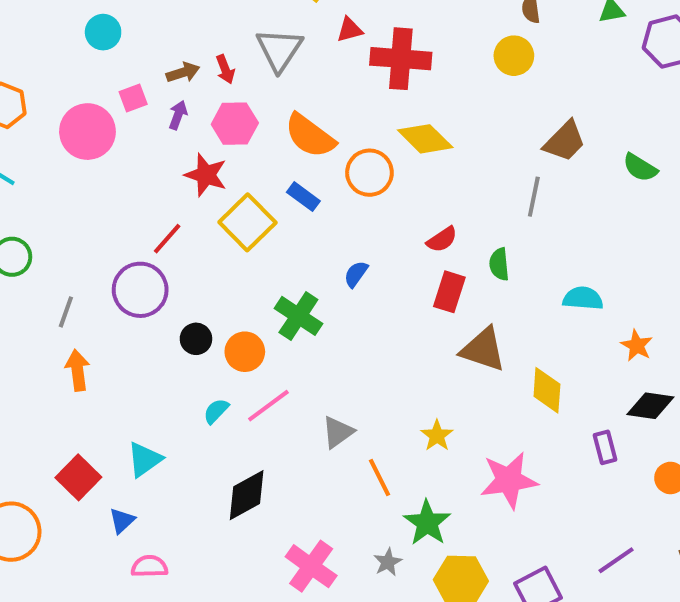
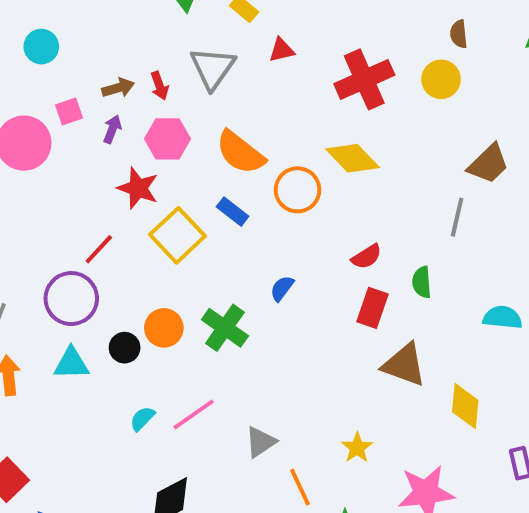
red cross: (401, 59) -> (364, 79), moved, turned -30
orange circle: (245, 352) -> (164, 328), moved
cyan triangle: (145, 459) -> (71, 363), moved, turned 33

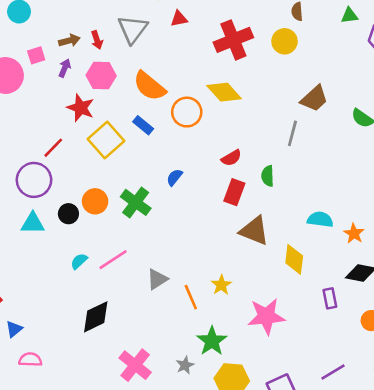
cyan semicircle: (502, 317) -> (320, 219), moved
orange line: (300, 487) -> (191, 297), moved

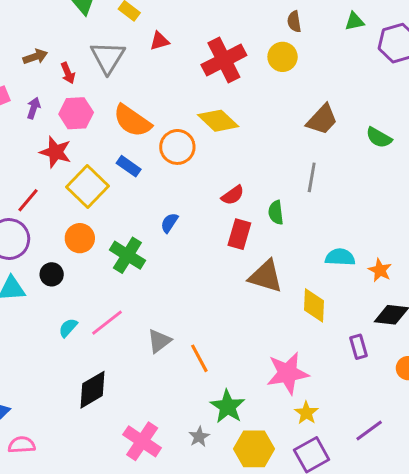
brown arrow: (69, 41) -> (35, 57), moved
gray line: (292, 133) -> (312, 177), moved
orange circle: (95, 201) -> (80, 238), moved
yellow star: (221, 285) -> (306, 413), moved

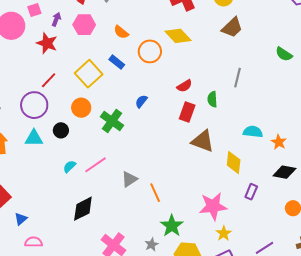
brown trapezoid: (322, 120) -> (232, 27), moved
orange semicircle: (132, 121) -> (121, 32), size x0.6
red star: (56, 152) -> (47, 43), moved
purple rectangle: (359, 347) -> (251, 192), moved, turned 35

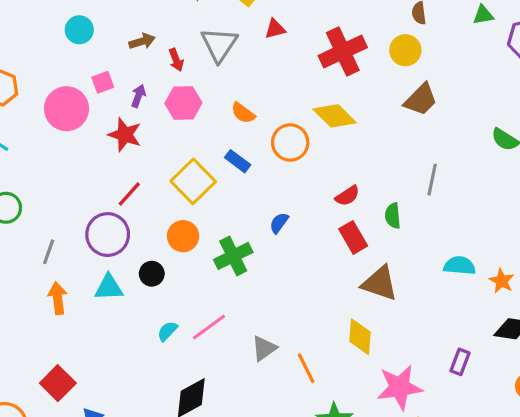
red rectangle: (187, 112) -> (353, 237), turned -48
green cross: (112, 121) -> (233, 256), turned 30
yellow diamond: (234, 163) -> (360, 337), moved

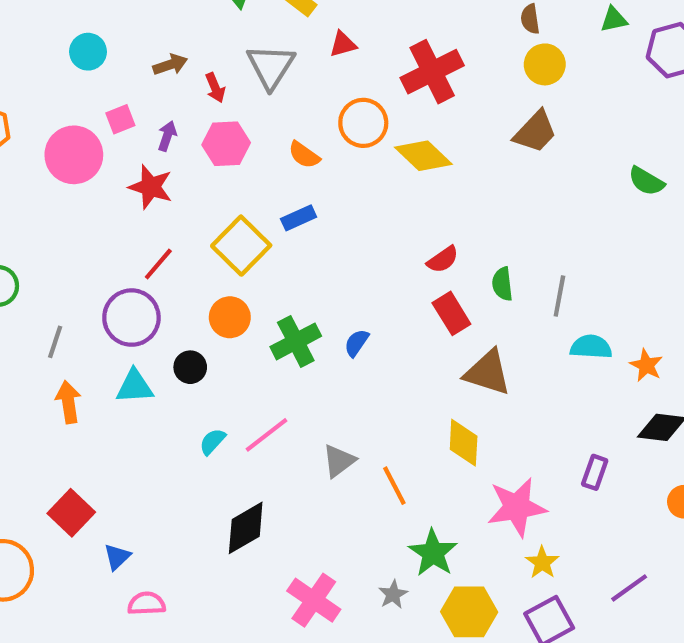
yellow circle: (405, 50) -> (545, 64), moved
orange circle: (290, 142) -> (363, 123), moved
blue rectangle: (238, 161) -> (299, 218), turned -60
gray line: (432, 180) -> (559, 296), moved
blue semicircle: (279, 223) -> (357, 343), moved

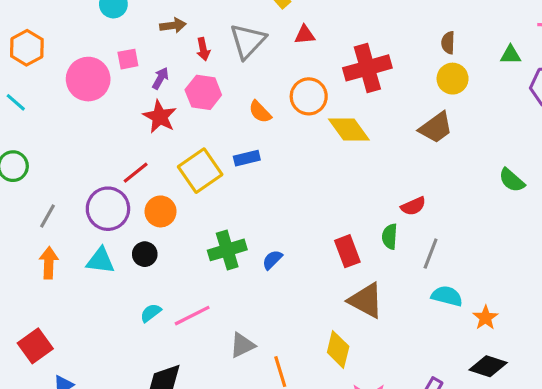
red star: (151, 187) -> (160, 117), moved
red semicircle: (443, 259) -> (413, 206), moved
orange circle: (230, 317) -> (161, 211), moved

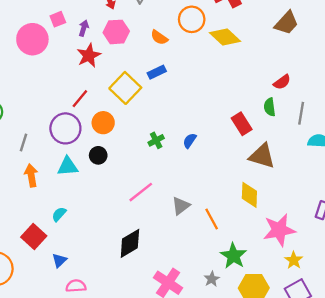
red star: (160, 117) -> (89, 55), turned 30
green cross: (227, 250) -> (156, 140), size x0.6
cyan semicircle: (151, 313) -> (59, 214), moved

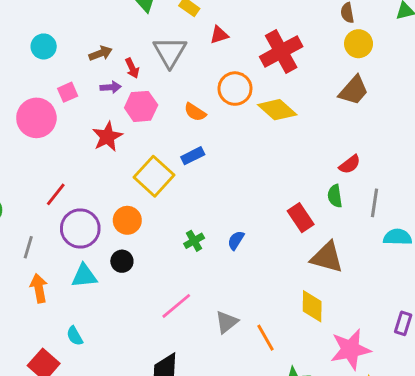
purple arrow: (84, 28) -> (111, 87), moved, turned 70
red line: (80, 99) -> (56, 194), moved
cyan semicircle: (59, 214) -> (75, 336), turned -70

